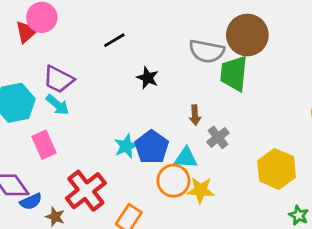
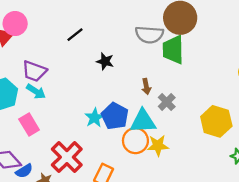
cyan triangle: (186, 158) -> (143, 121), size x1.4

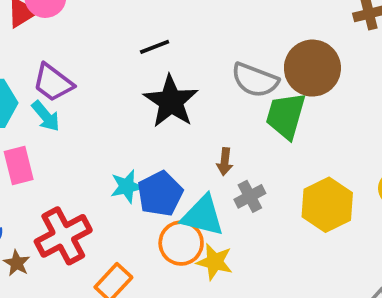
black line: (75, 35) -> (155, 47), moved
black star: (105, 61) -> (171, 101), size x1.8
yellow hexagon: (216, 121) -> (327, 205), moved

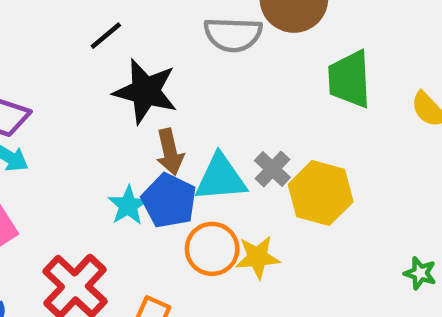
green trapezoid: (286, 116) -> (350, 79), moved
brown arrow: (225, 162) -> (170, 152), moved, size x1.4
yellow hexagon: (327, 205) -> (321, 193), moved
cyan triangle: (203, 216) -> (221, 178), moved

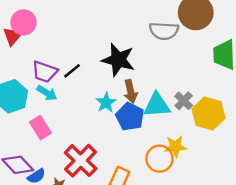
black line: (106, 36) -> (72, 71), moved
cyan star: (128, 205) -> (106, 103), moved
orange circle: (212, 249) -> (159, 159), moved

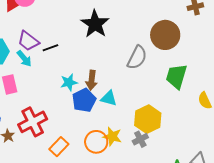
gray semicircle: (164, 31) -> (137, 58), moved, turned -85
black star: (118, 60) -> (95, 24), moved
gray cross: (184, 101) -> (140, 139), moved
cyan triangle: (157, 105) -> (109, 98), size x0.7

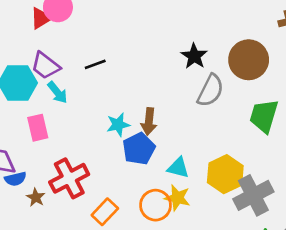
black star: (95, 24) -> (194, 56), moved, size x0.7
purple trapezoid: (28, 41) -> (45, 66), moved
black line: (50, 48) -> (95, 64), moved
cyan triangle: (109, 98) -> (178, 168), moved
gray cross: (140, 139) -> (253, 195), moved, size x1.8

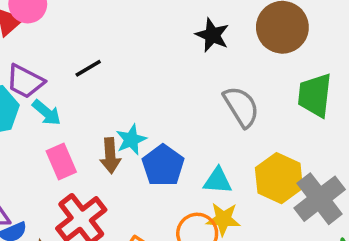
gray semicircle: (210, 91) -> (241, 107), moved, turned -48
brown arrow: (149, 121) -> (110, 156), moved
pink rectangle: (38, 128) -> (61, 162), moved

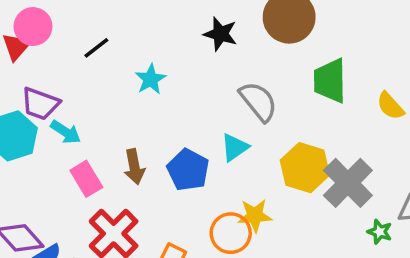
black line: (88, 68) -> (96, 48), moved
cyan star: (131, 140) -> (150, 79), moved
cyan triangle: (218, 181) -> (235, 147), moved, turned -32

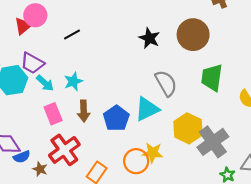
cyan star: (150, 79) -> (73, 81), moved
cyan triangle: (235, 147) -> (147, 109), size x1.4

